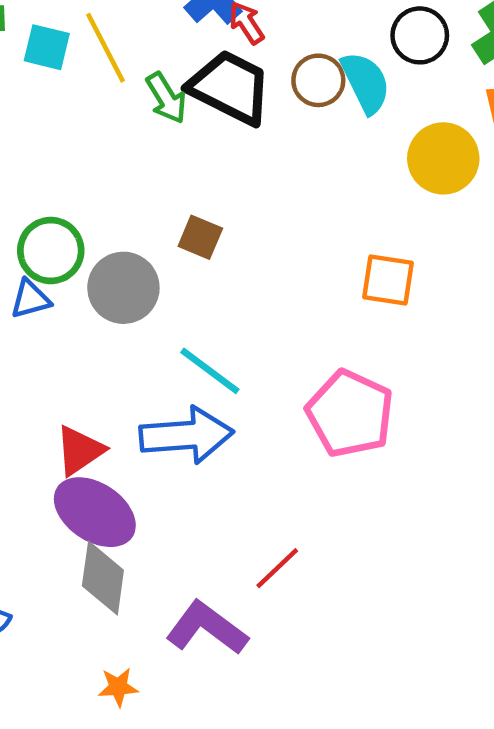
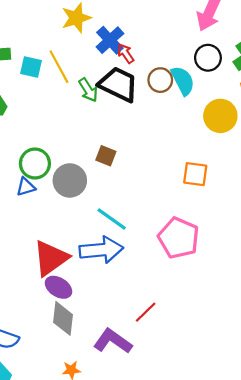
red triangle: (80, 451) -> (51, 258), size x1.5
purple ellipse: (95, 512) -> (58, 287), size x0.7

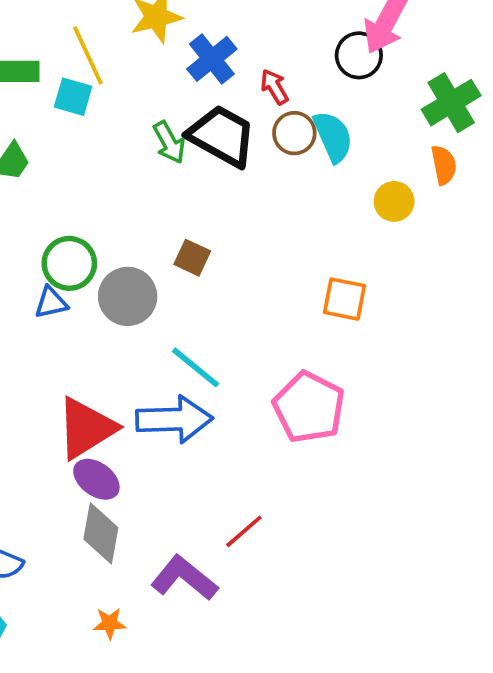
red arrow: (126, 53) -> (274, 87), moved
black circle: (208, 58) -> (359, 55), moved
yellow line: (59, 67) -> (88, 55), moved
yellow circle: (220, 116) -> (394, 201), size x0.7

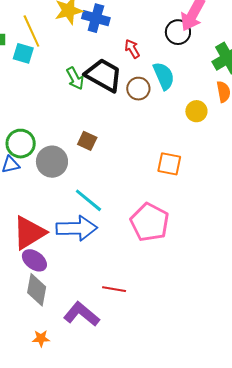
blue cross: (212, 59) -> (96, 18), moved, turned -36
brown circle: (294, 133) -> (138, 89), moved
red line: (244, 531) -> (114, 289), turned 50

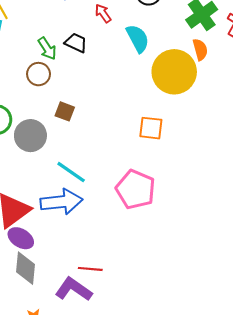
black trapezoid: (104, 75) -> (76, 43), size x0.6
brown circle: (138, 89) -> (39, 74), moved
yellow circle: (196, 111) -> (174, 72), size x2.0
red line: (114, 289) -> (90, 269), moved

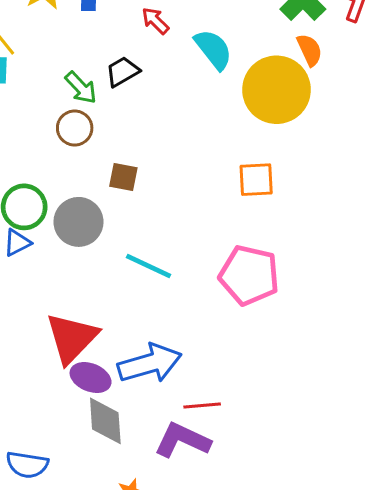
black trapezoid: (76, 43) -> (122, 72), turned -45
blue arrow: (61, 202) -> (150, 363), moved

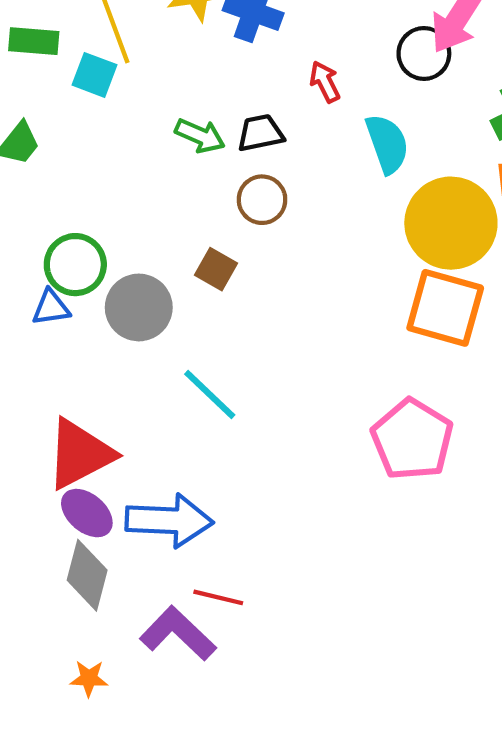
green arrow: (81, 88) -> (200, 136), turned -42
brown circle: (75, 128) -> (262, 200), moved
orange square: (256, 180) -> (445, 308), moved, size x1.5
pink pentagon: (249, 275) -> (412, 439), moved

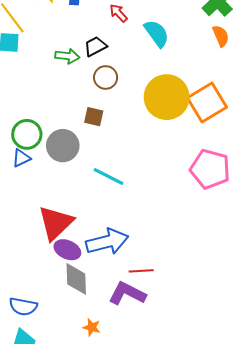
yellow circle: (451, 223) -> (167, 97), moved
orange square: (445, 308) -> (207, 103), turned -30
orange star: (89, 678) -> (92, 327), turned 30

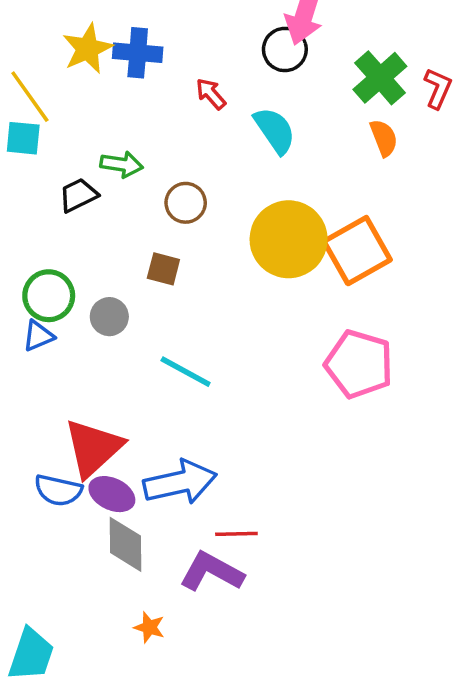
black trapezoid: (95, 46) -> (78, 195), moved
gray circle: (63, 146) -> (109, 317), size x0.7
blue semicircle: (23, 307) -> (58, 490), moved

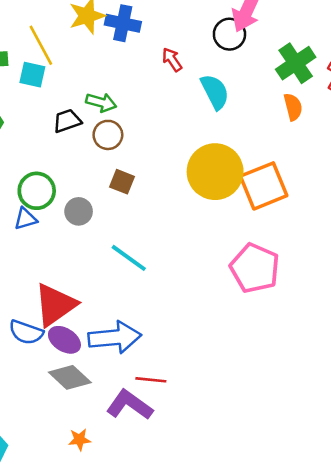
brown circle: (186, 203) -> (108, 135), moved
gray diamond: (126, 544) -> (70, 377), turned -54
orange star: (149, 627) -> (80, 440), turned -30

